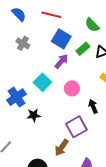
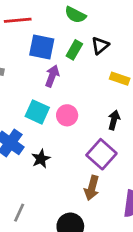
pink circle: (72, 88) -> (67, 115), moved
black arrow: (93, 106) -> (114, 120), turned 56

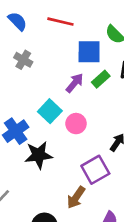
blue square: (42, 47) -> (89, 52), moved, turned -30
green rectangle: (74, 50) -> (101, 79), moved
black star: (41, 159) -> (39, 155), size x1.5

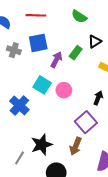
blue square: (89, 52) -> (38, 43), moved
black star: (39, 155) -> (42, 145), moved

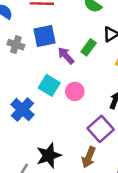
purple arrow: (56, 60) -> (66, 56), turned -70

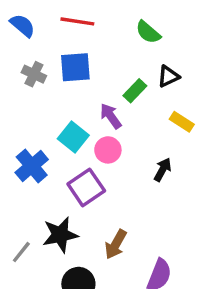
purple arrow: (66, 56) -> (111, 116), moved
purple square: (101, 129) -> (86, 187), moved

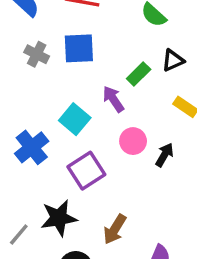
pink circle: (108, 150) -> (133, 141), moved

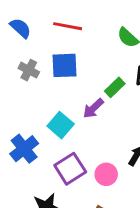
purple arrow: (113, 99) -> (93, 108), turned -100
pink circle: (133, 141) -> (106, 174), moved

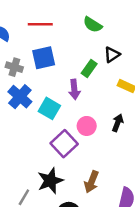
purple arrow: (93, 108) -> (74, 89), turned -42
blue cross: (24, 149) -> (20, 97), moved
pink circle: (106, 174) -> (87, 126), moved

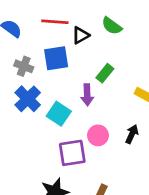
black triangle: (112, 55) -> (81, 35), moved
purple square: (64, 144) -> (72, 153), turned 30

